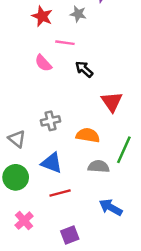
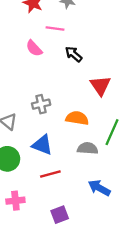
pink cross: (24, 221) -> (15, 201), turned 36

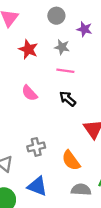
pink line: (55, 29) -> (65, 71), moved
orange semicircle: (77, 118) -> (71, 160), turned -135

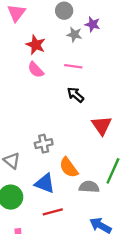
gray star: (62, 47) -> (74, 35), moved
pink semicircle: (29, 93) -> (36, 70), moved
orange semicircle: (71, 160) -> (69, 167), moved

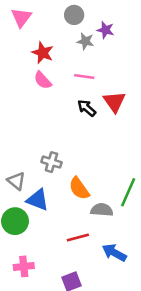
red triangle: (102, 125) -> (114, 102), moved
gray cross: (44, 144) -> (51, 162), turned 30
blue triangle: (45, 183) -> (38, 200), moved
red line: (53, 212) -> (78, 238), moved

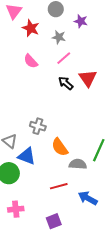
gray star: (85, 41) -> (59, 37), moved
red star: (43, 53) -> (31, 28), moved
pink line: (84, 77) -> (64, 58), turned -49

